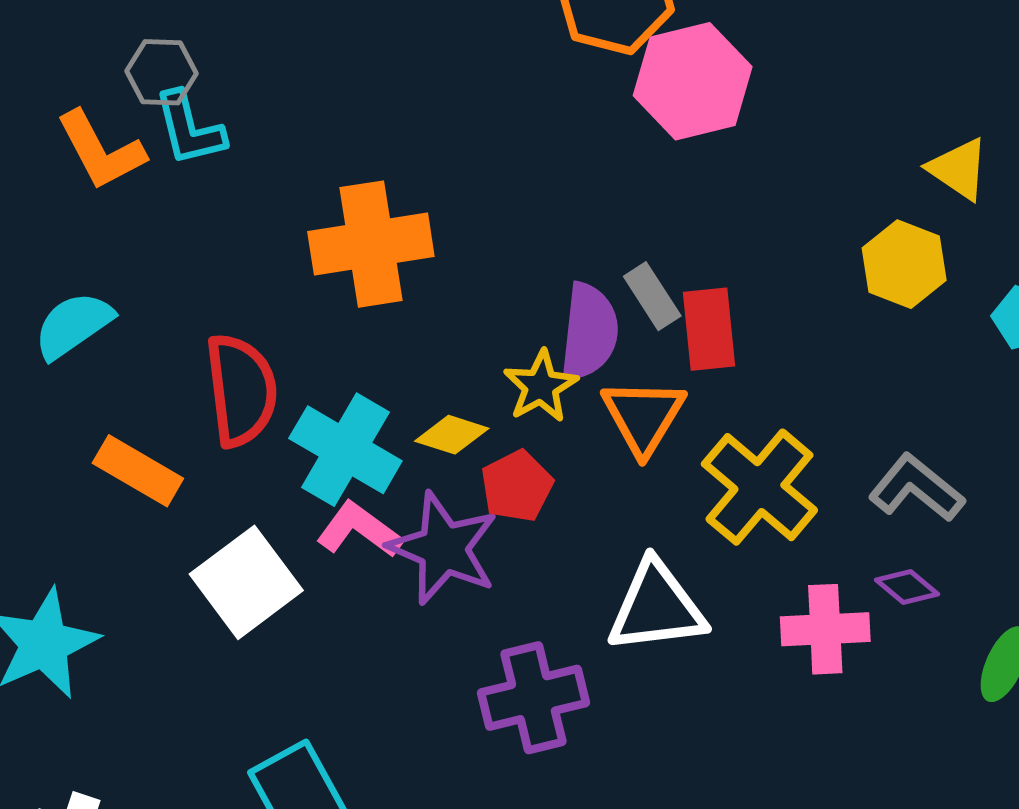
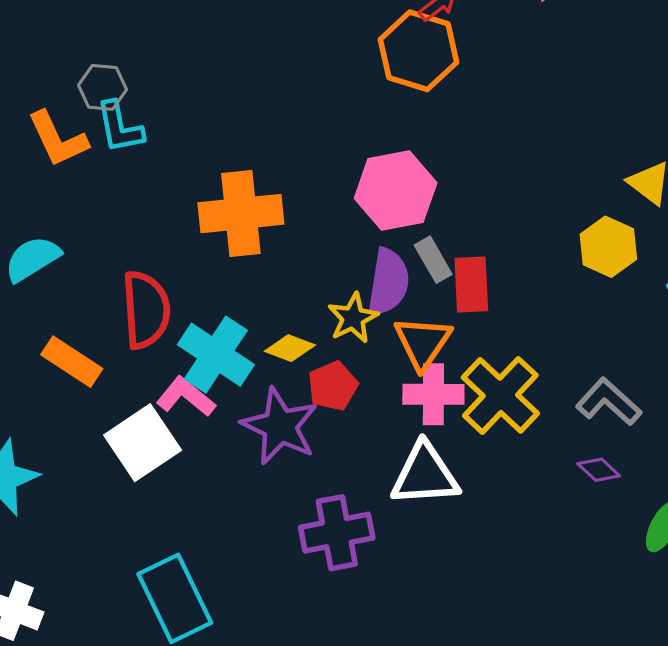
pink hexagon: (693, 81) -> (396, 191), moved
pink L-shape: (359, 530) -> (186, 397), moved
pink cross: (825, 629) -> (433, 394), moved

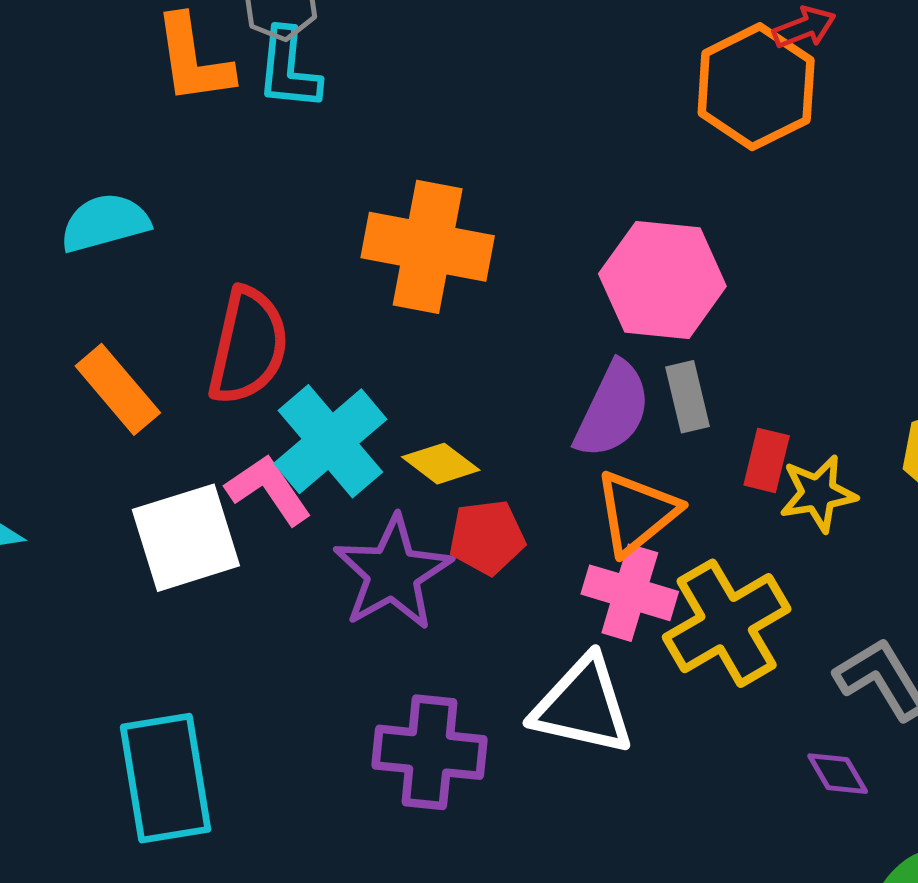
red rectangle: (471, 285) -> (767, 460), moved, size x0.7
yellow star: (353, 318) -> (818, 493), moved

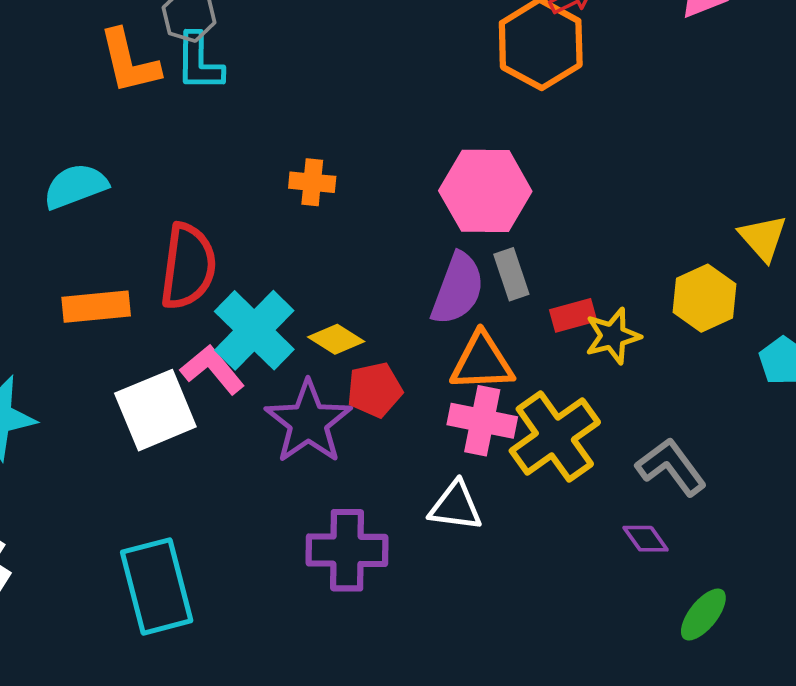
orange cross: (428, 247) -> (312, 182), size x0.5
orange rectangle: (118, 389) -> (96, 307), turned -50
red rectangle: (767, 460) -> (573, 315), turned 66
orange triangle: (637, 513) -> (482, 362), turned 42
white triangle: (583, 706) -> (456, 506), size x0.7

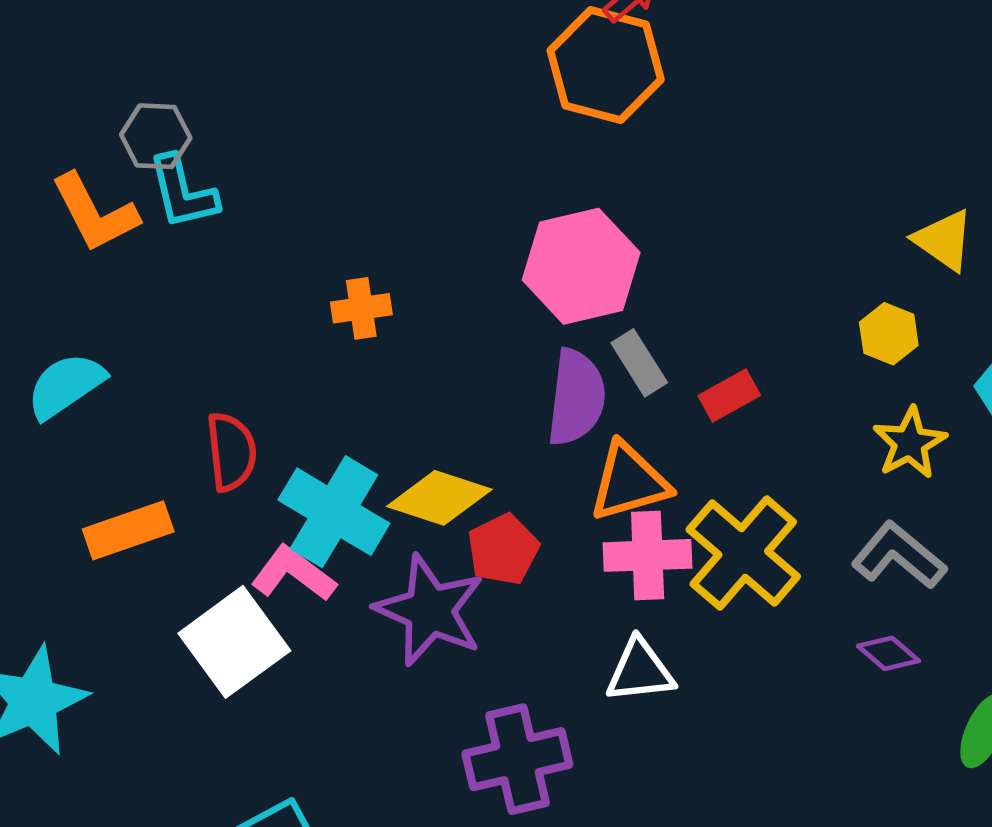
red semicircle: (188, 266) -> (231, 452), size x0.7
yellow hexagon: (704, 298) -> (889, 334), size x0.7
yellow star: (613, 336) -> (910, 443), moved
yellow diamond: (336, 339) -> (439, 498), size x1.4

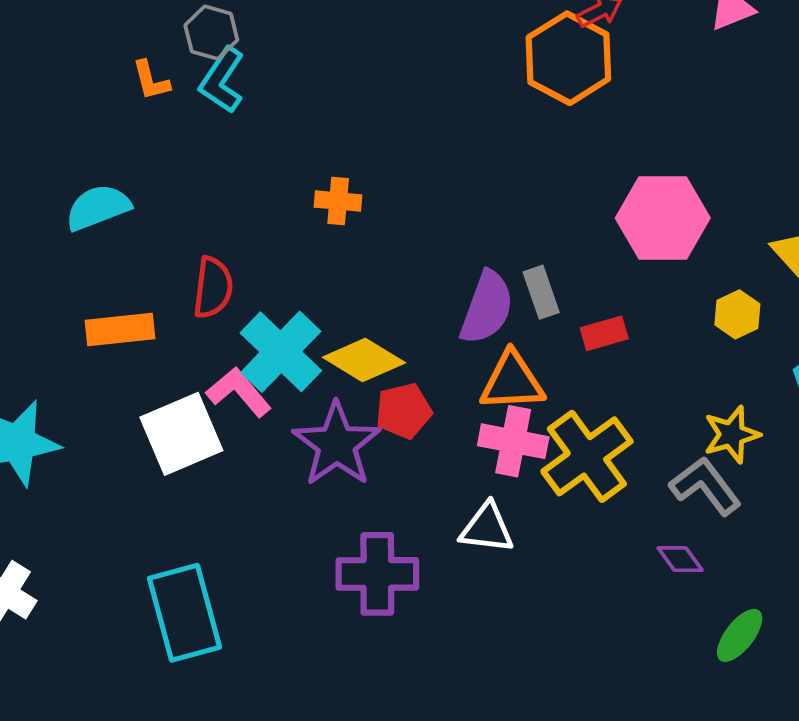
cyan L-shape: (183, 192) -> (222, 80), turned 34
orange L-shape: (95, 213) -> (151, 80), size x0.6
pink hexagon: (581, 266) -> (663, 218), moved
yellow star: (910, 443) -> (732, 435), moved

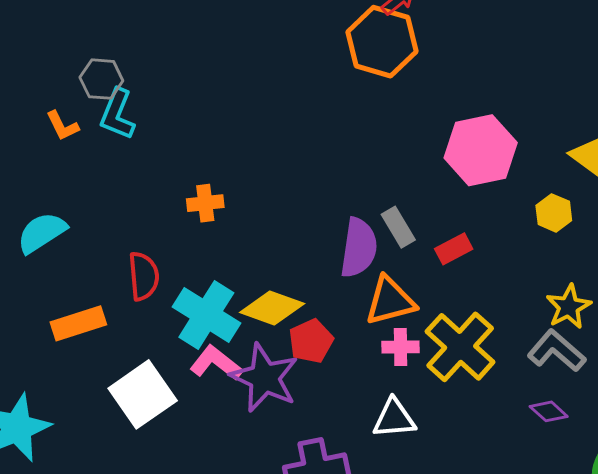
orange cross: (338, 201) -> (205, 203), moved
pink L-shape: (239, 392) -> (216, 363), moved
pink cross: (513, 441) -> (401, 347), size x0.7

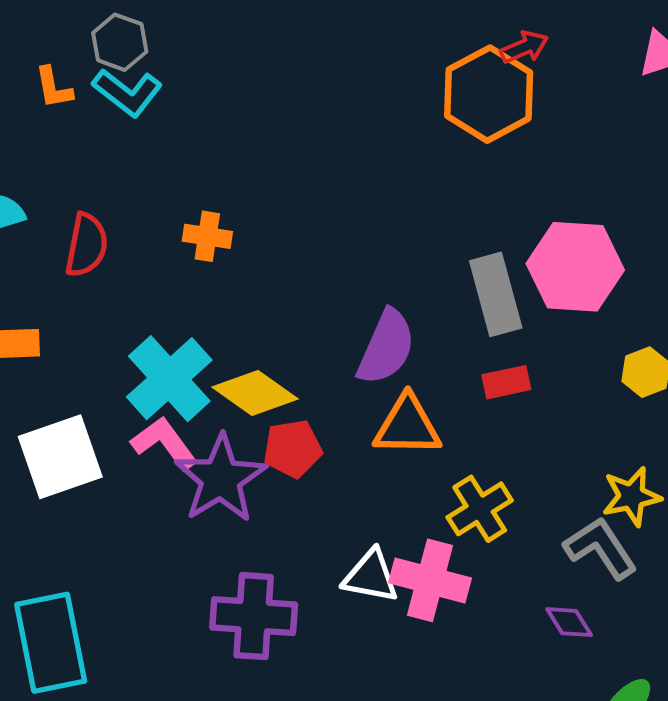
cyan L-shape: (117, 114) -> (127, 92), turned -90
gray rectangle: (398, 227) -> (496, 294), moved, size x1.5
red semicircle: (144, 276) -> (87, 245), moved
pink cross: (401, 347) -> (430, 580), moved, size x1.6
yellow cross: (460, 347) -> (480, 509), size x0.7

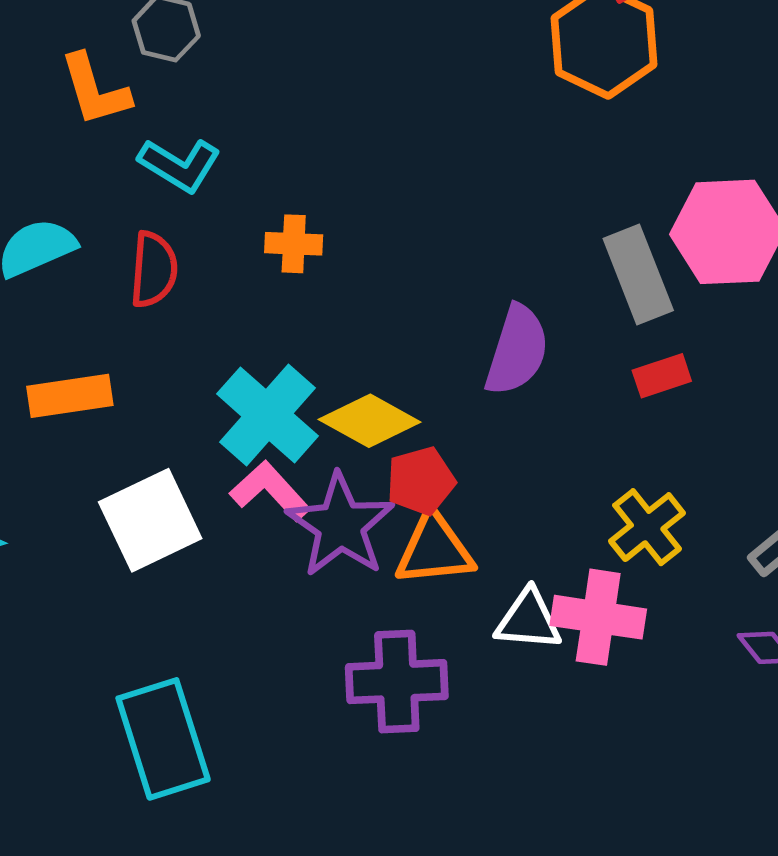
orange L-shape: (54, 88) -> (95, 90), size x1.5
cyan L-shape: (127, 92) -> (180, 165), moved
orange triangle: (407, 426) -> (434, 549), moved

